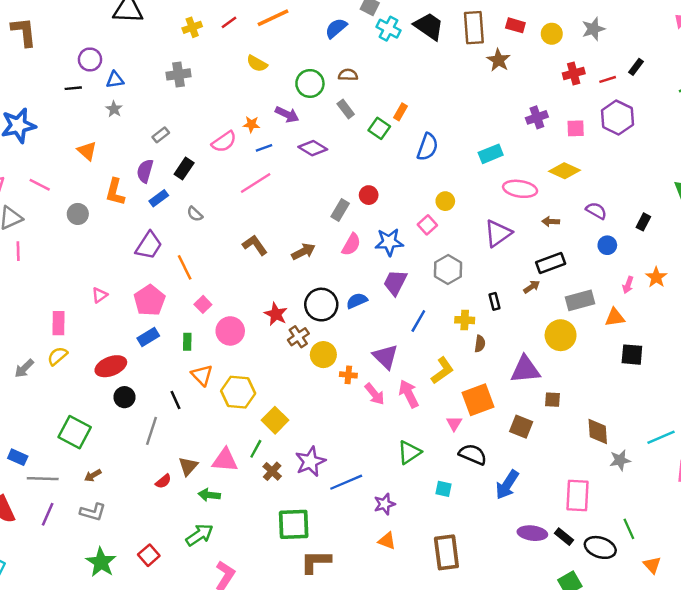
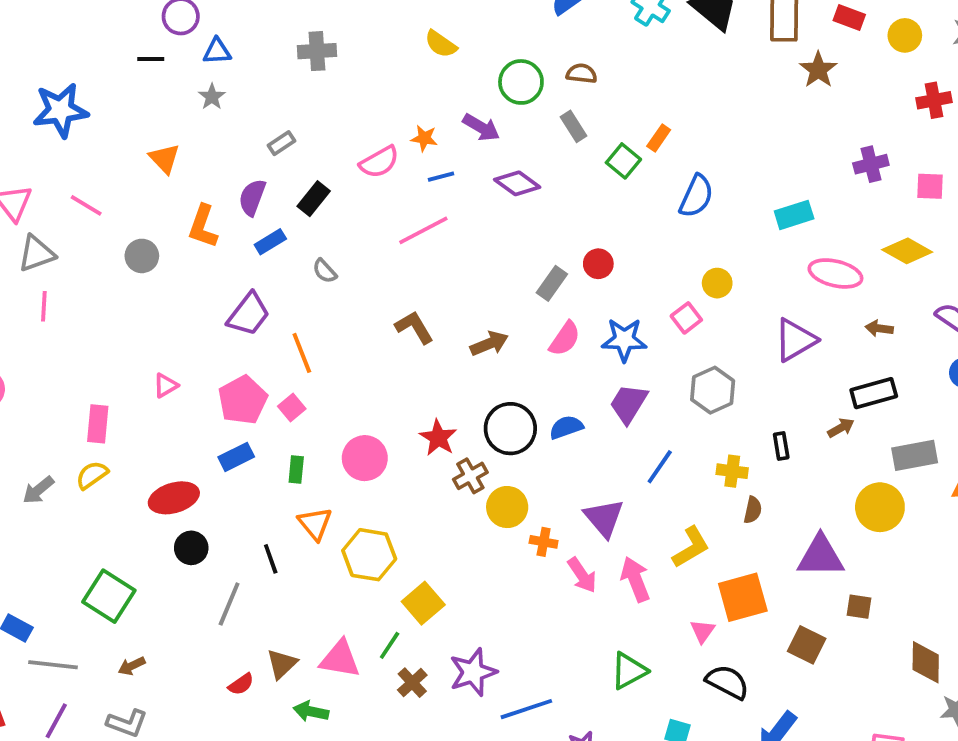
pink square: (203, 304) -> (292, 408), moved

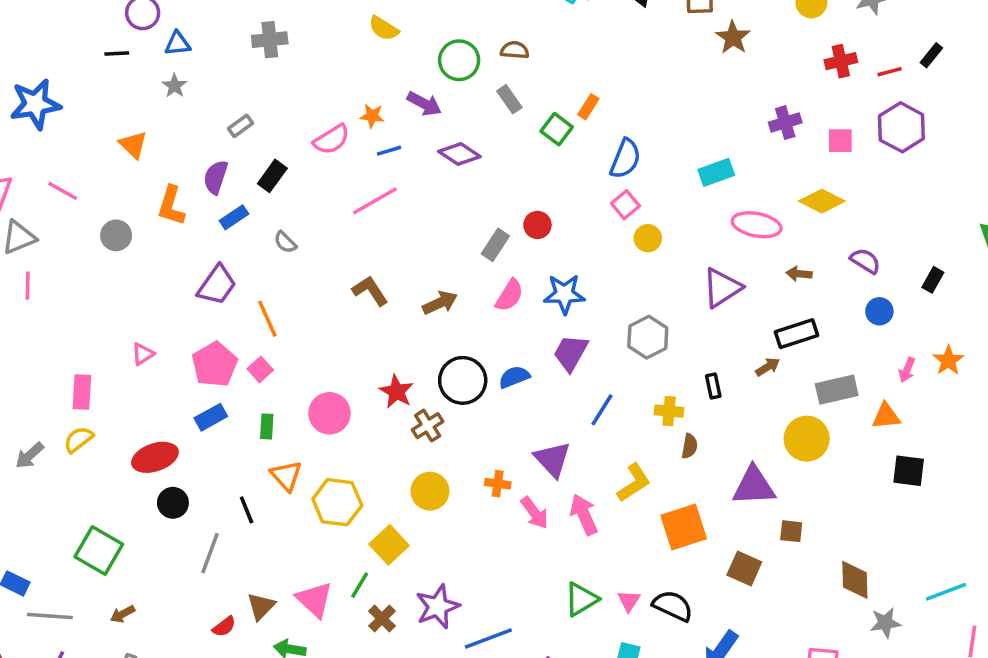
pink square: (686, 318) -> (625, 205), moved
yellow circle: (507, 507) -> (430, 491), moved
pink triangle: (702, 631) -> (629, 601), moved
pink triangle: (340, 659) -> (314, 600), turned 36

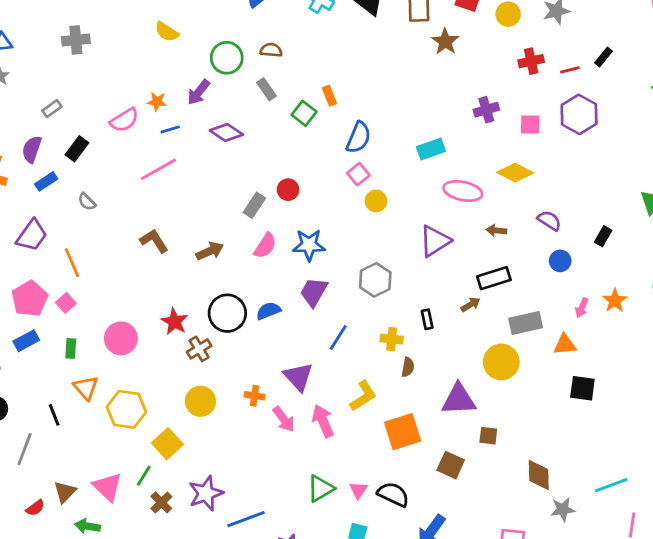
purple arrow: (424, 104) -> (199, 92), turned 100
orange rectangle: (588, 107) -> (329, 96), turned -54

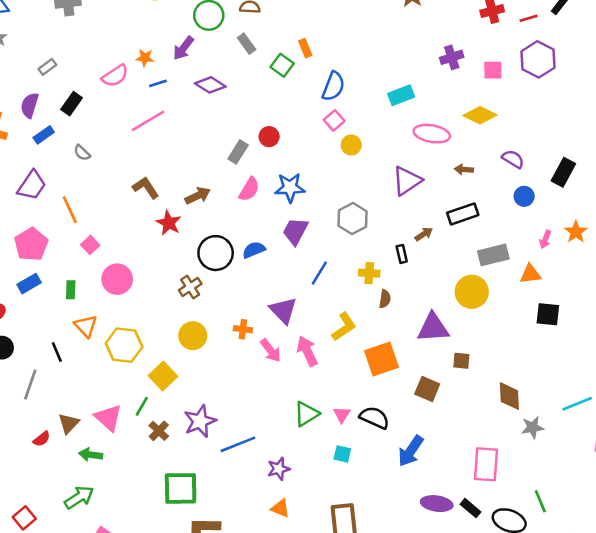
black rectangle: (603, 236) -> (563, 172), size x1.5
pink square: (66, 303) -> (90, 245), moved
brown arrow: (471, 304) -> (424, 234), moved
red star: (174, 322) -> (169, 223), moved

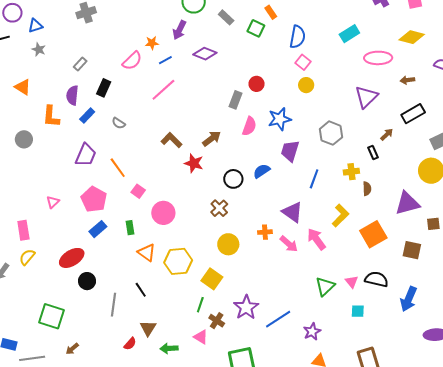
yellow circle: (351, 145) -> (306, 85), moved
black circle: (216, 253) -> (233, 179), size x0.7
black line: (57, 352) -> (141, 290), moved
pink triangle: (108, 418) -> (201, 337), moved, size x0.7

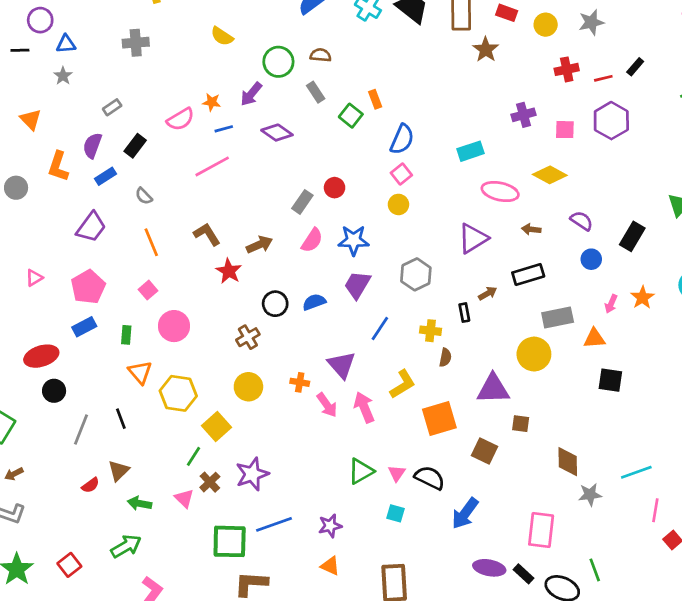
orange line: (118, 168) -> (151, 242), moved
blue line: (278, 319) -> (274, 524), moved

